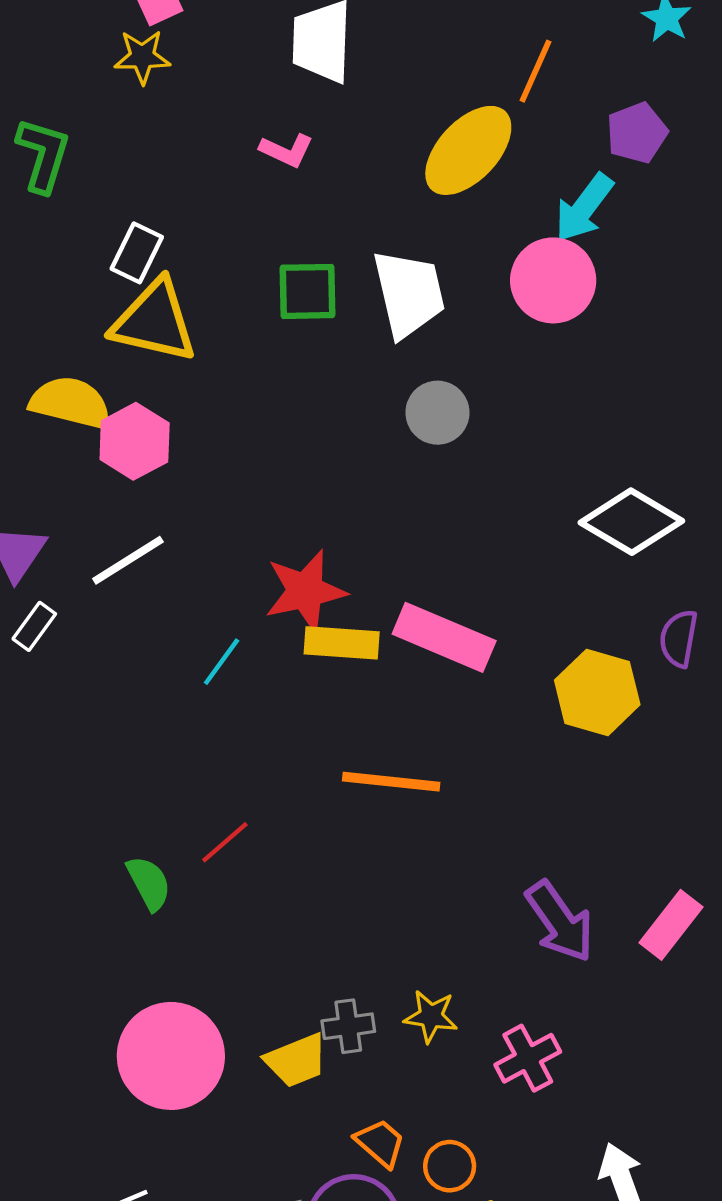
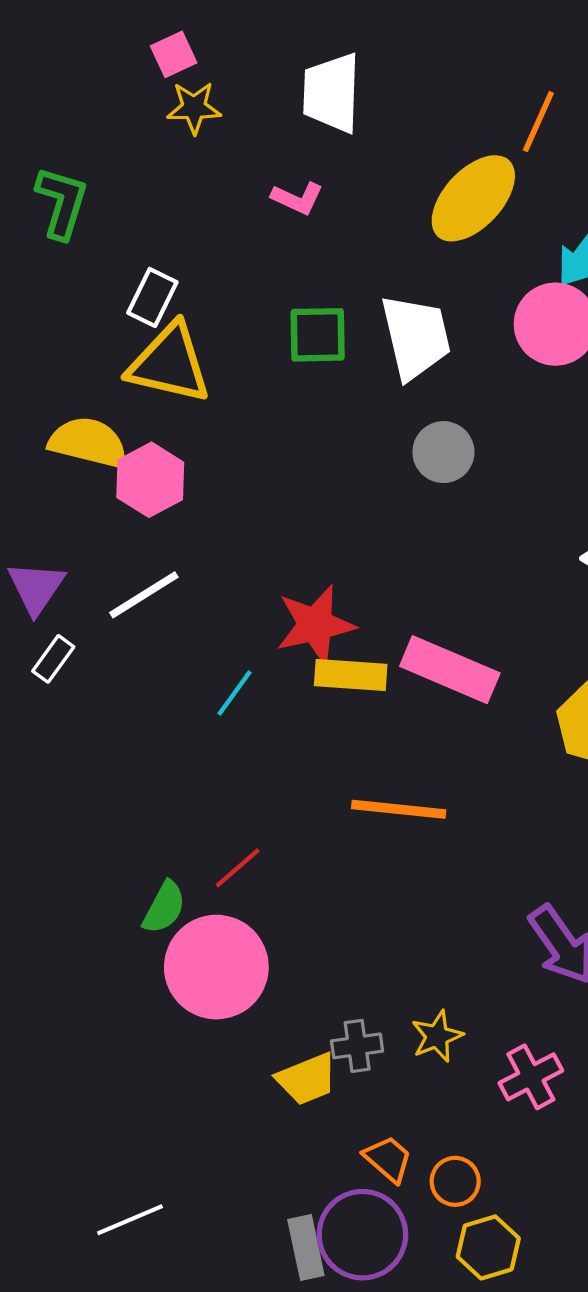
yellow star: (142, 57) -> (194, 108), moved
green semicircle: (149, 883) -> (164, 907), turned 56
yellow star: (431, 1016) -> (437, 1036), turned -30
pink circle: (171, 1056) -> (216, 967), moved

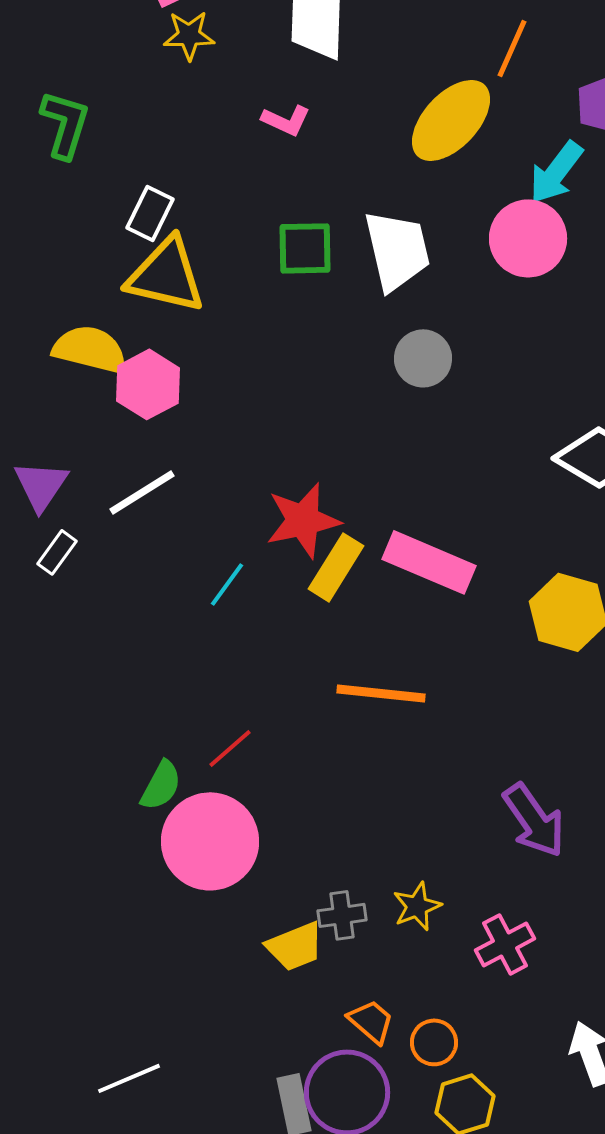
yellow rectangle: (351, 675) -> (336, 567), turned -62

